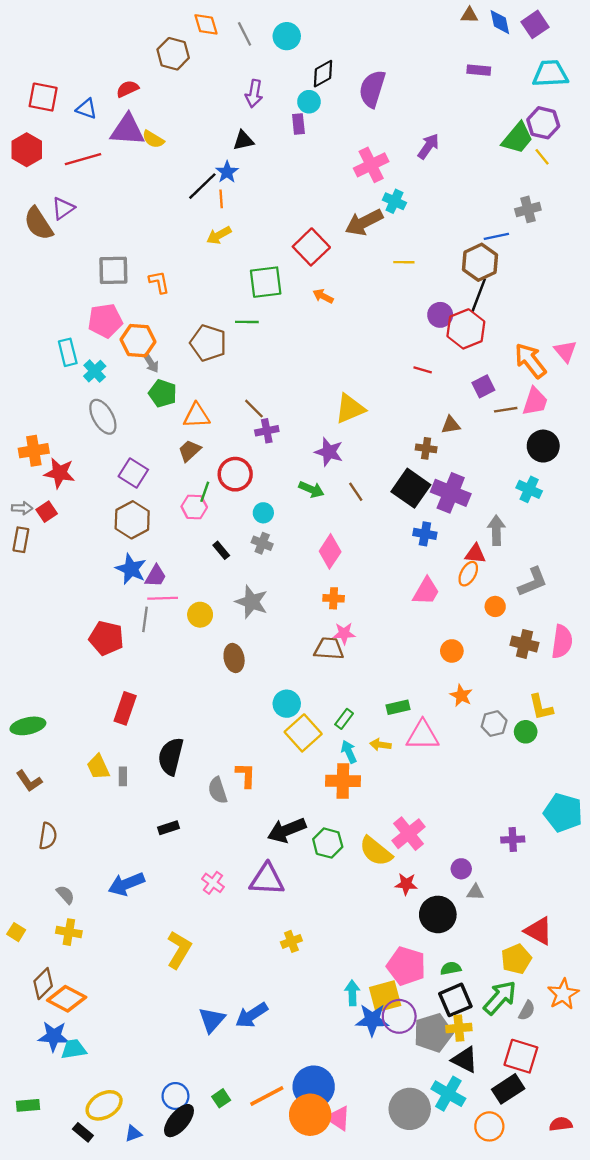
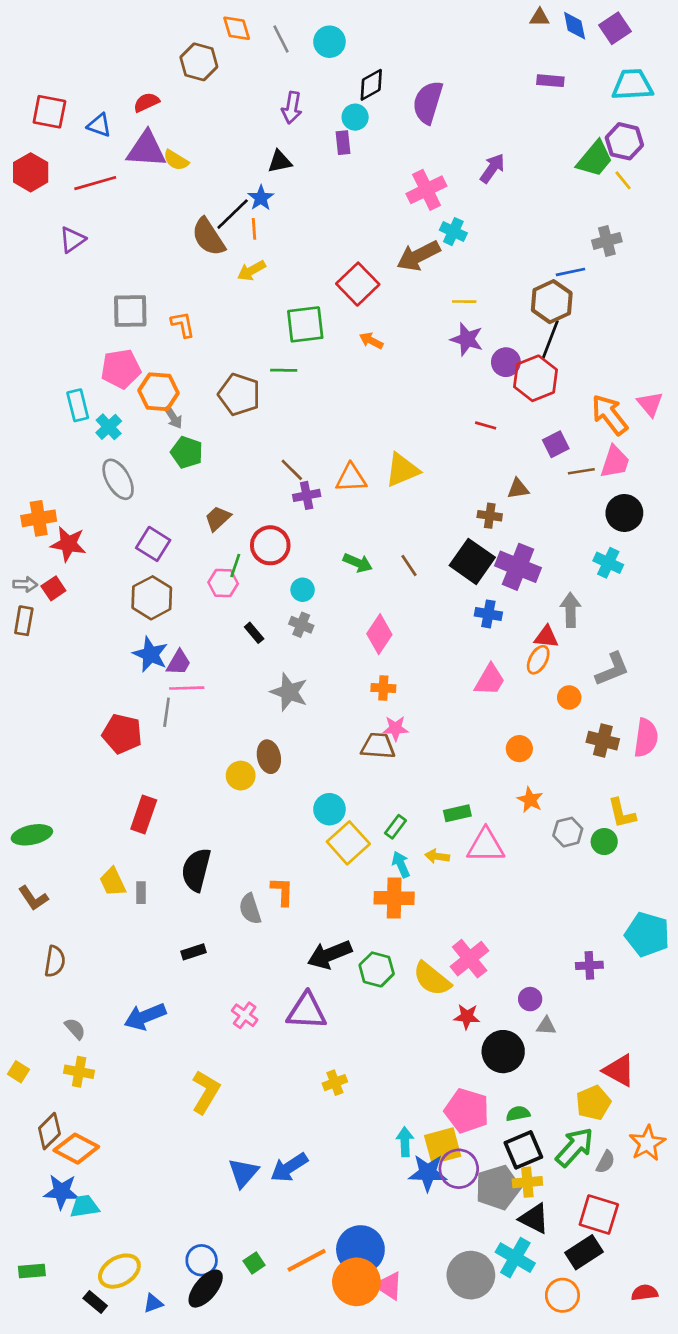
brown semicircle: (38, 224) -> (208, 237), moved
orange triangle: (197, 416) -> (351, 478), moved
purple star: (329, 452) -> (467, 339), moved
yellow circle: (200, 615) -> (241, 776), moved

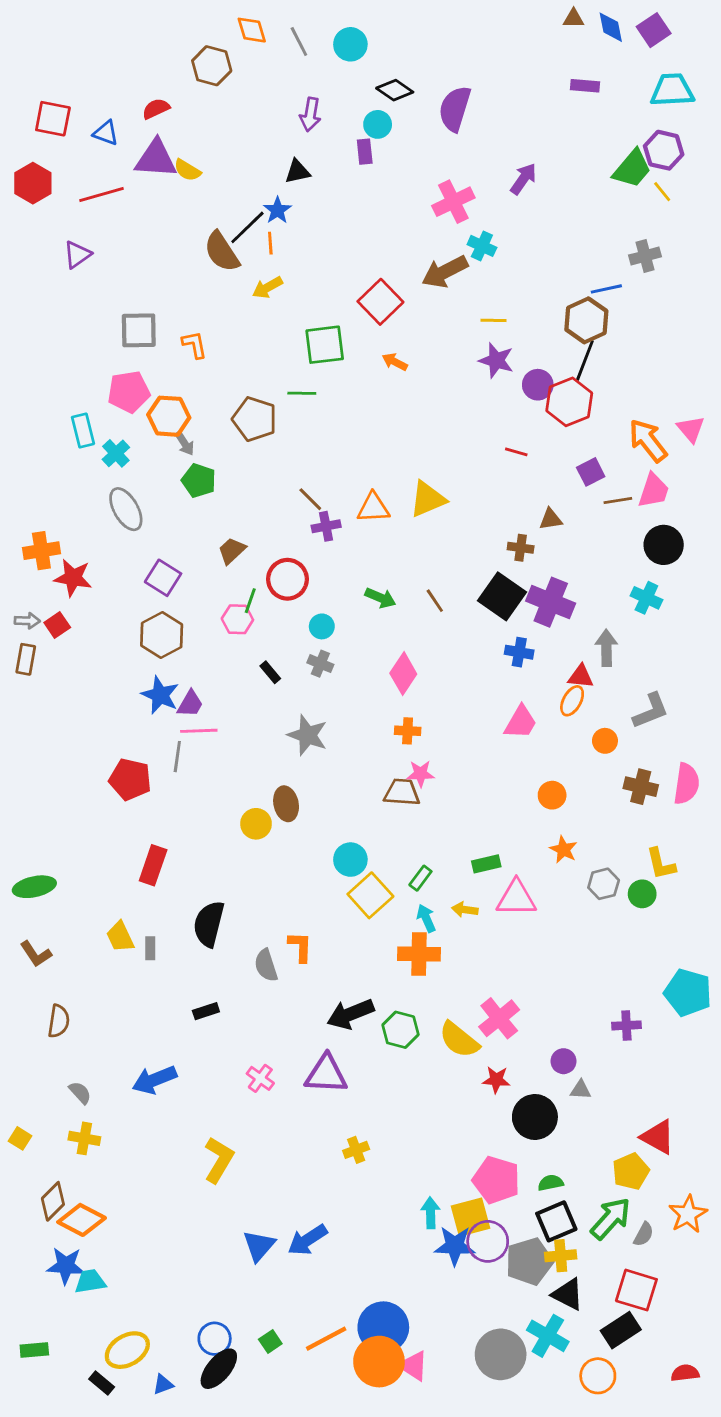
black diamond: (371, 85) -> (395, 90), turned 64

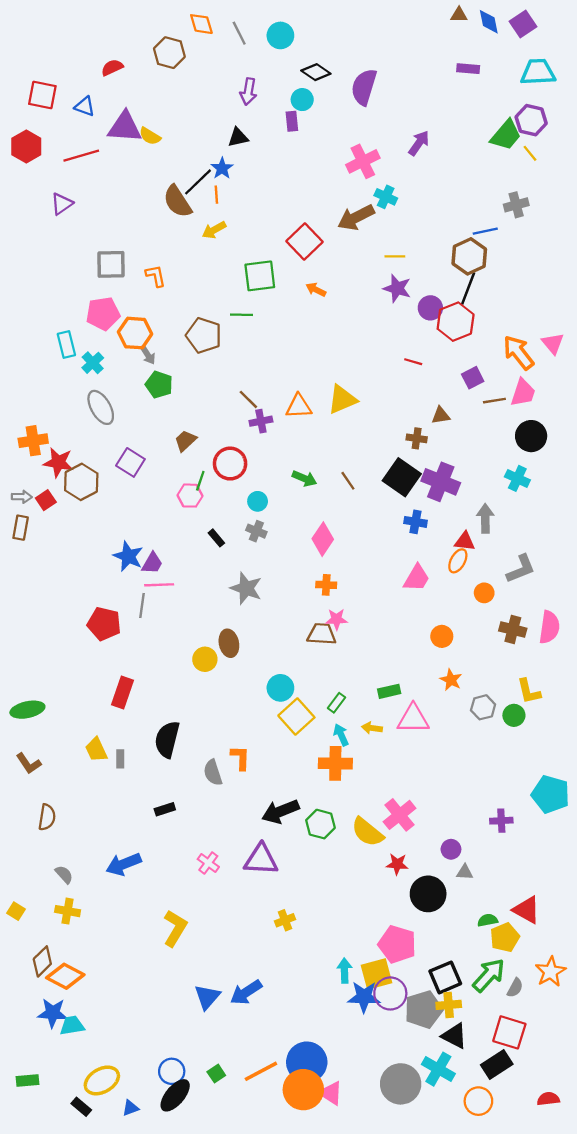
red semicircle: (156, 109) -> (112, 68), moved
brown hexagon: (162, 635) -> (81, 482), moved
green semicircle: (551, 1183) -> (488, 920), moved

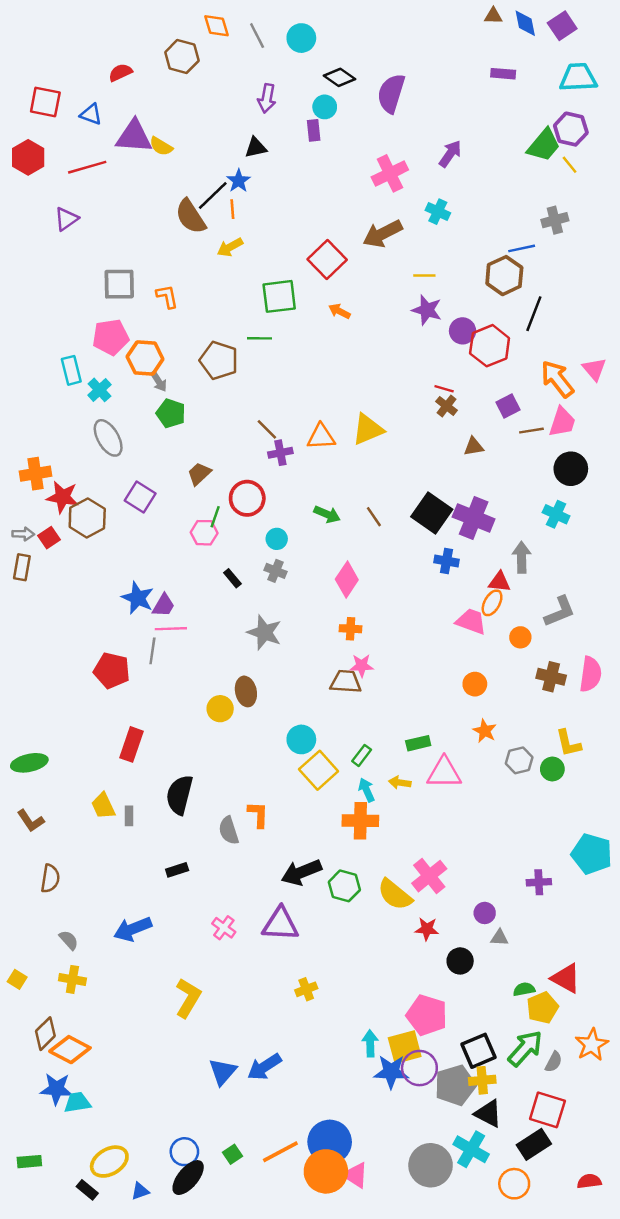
cyan cross: (386, 197) -> (438, 212), moved
black line: (468, 288) -> (534, 314), moved
brown cross: (417, 438) -> (447, 406), moved, turned 30
pink trapezoid: (417, 578) -> (471, 621), moved, turned -100
black circle: (428, 894) -> (460, 961), size x0.7

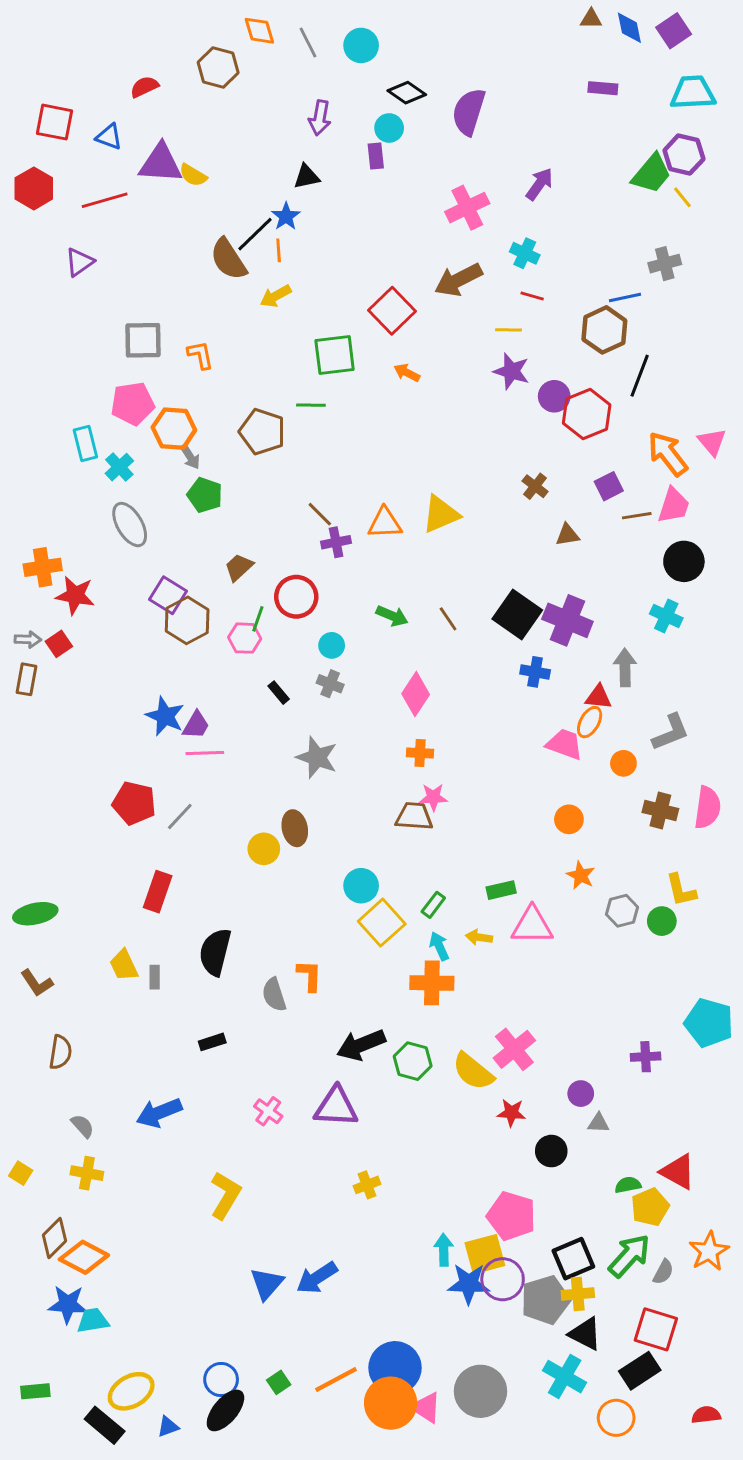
red line: (444, 389) -> (532, 296), moved
brown hexagon: (87, 518) -> (187, 620), moved
gray line: (152, 651) -> (180, 816), moved, turned 35
gray circle: (431, 1165) -> (480, 1391), moved
black rectangle: (87, 1190) -> (105, 1425), size x1.5

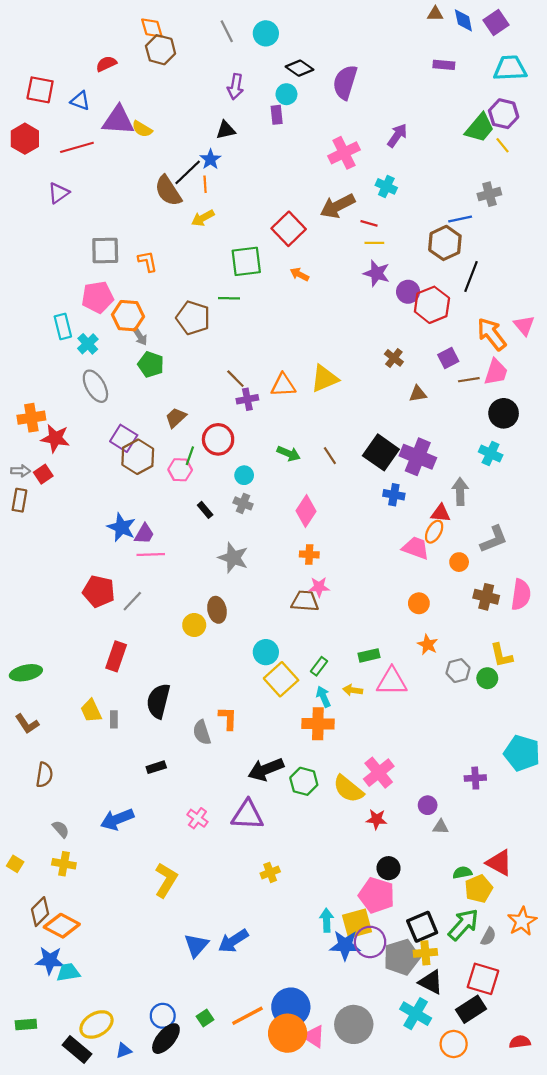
orange diamond: (259, 31) -> (152, 28), moved
red line: (532, 296) -> (369, 223), moved
black circle: (551, 1151) -> (388, 868), moved

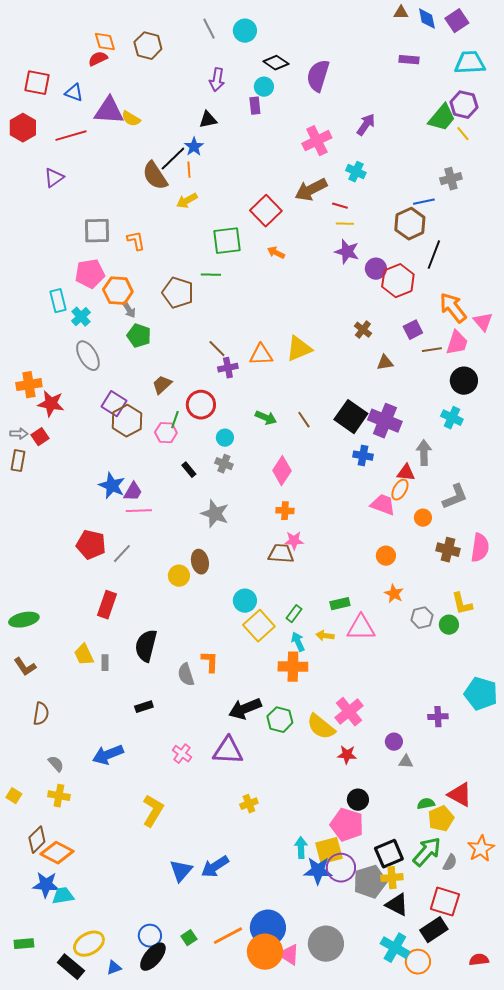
orange diamond: (152, 28) -> (105, 42), moved
pink triangle: (524, 325) -> (483, 322), moved
cyan cross: (416, 1014) -> (395, 948), moved

